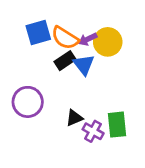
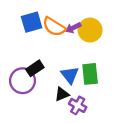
black rectangle: (65, 61) -> (35, 68), moved
blue triangle: (84, 65) -> (70, 75), moved
green rectangle: (117, 125) -> (90, 74), moved

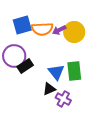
orange semicircle: (54, 27) -> (42, 29), turned -35
purple circle: (23, 81) -> (14, 56), moved

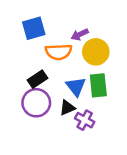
orange semicircle: (42, 29) -> (59, 52), moved
yellow circle: (74, 32) -> (96, 52), moved
purple circle: (14, 56) -> (36, 103), moved

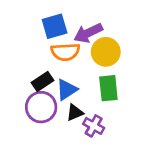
blue square: (34, 28) -> (55, 26), moved
purple arrow: (80, 34) -> (88, 33), size x1.5
blue triangle: (76, 87) -> (67, 90), moved, turned 35

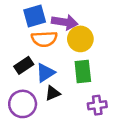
purple arrow: (88, 33) -> (65, 22), turned -145
purple circle: (41, 107) -> (23, 104), moved
purple cross: (94, 126) -> (97, 105), moved, turned -36

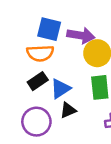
blue square: (35, 16) -> (49, 29), turned 30
orange semicircle: (44, 39) -> (40, 53), moved

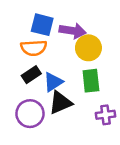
black triangle: (68, 110) -> (60, 103), size x1.5

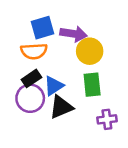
blue square: (42, 25) -> (43, 28), turned -30
purple circle: (30, 114) -> (30, 98), moved

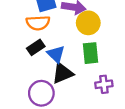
blue triangle: (54, 86) -> (56, 54), turned -42
purple circle: (30, 98) -> (41, 93), moved

